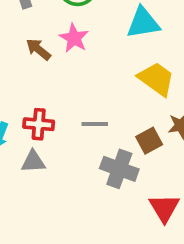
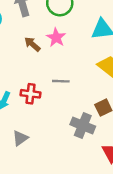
gray line: (95, 124) -> (61, 81), moved
gray triangle: (33, 162) -> (20, 138), moved, turned -35

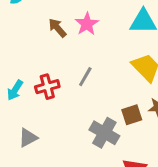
gray line: (61, 81) -> (85, 77), turned -70
red cross: (31, 94) -> (47, 87), turned -30

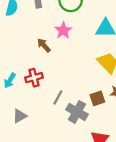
brown arrow: (57, 28) -> (44, 45), moved
gray line: (85, 77) -> (58, 97), moved

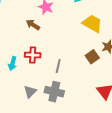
red cross: (34, 78) -> (33, 55), turned 35
gray cross: (77, 112) -> (54, 92), moved

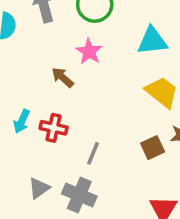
cyan arrow: (13, 64) -> (22, 121), moved

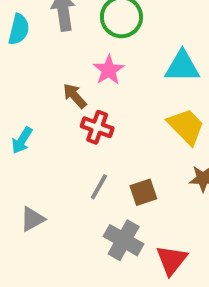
red cross: (54, 128) -> (97, 127), moved
brown square: (153, 148) -> (143, 192), moved
gray cross: (79, 195) -> (124, 240), moved

